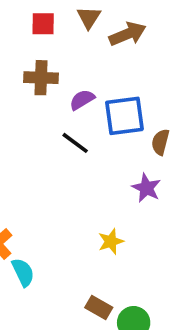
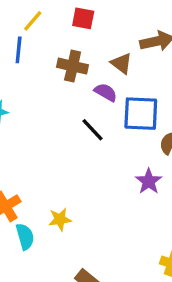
brown triangle: (89, 17) -> (121, 63), moved, turned -35
purple semicircle: (82, 100) -> (106, 92), turned 50
yellow star: (111, 241) -> (60, 219), moved

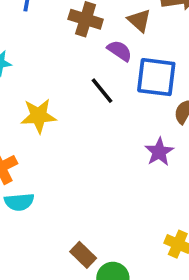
yellow star: (60, 219) -> (39, 116), moved, size x1.4
cyan semicircle: (25, 237) -> (19, 202), turned 96

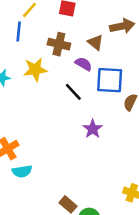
yellow star: (39, 116) -> (35, 70), moved
purple star: (159, 152) -> (93, 129), moved

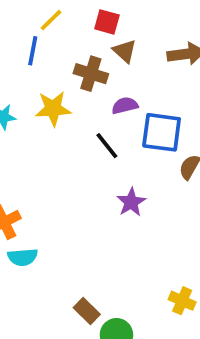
brown triangle: (96, 42) -> (125, 51), moved
purple semicircle: (83, 64) -> (125, 106), turned -48

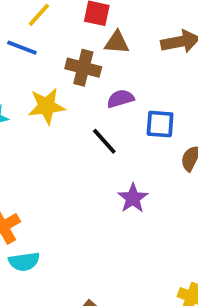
blue line: (33, 51) -> (22, 48), turned -76
brown triangle: (125, 51) -> (117, 42), turned -35
blue square: (162, 132) -> (160, 124), size x0.7

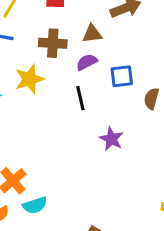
brown triangle: (117, 42) -> (92, 34), moved
black line: (104, 141) -> (80, 98), turned 40

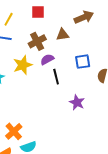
brown cross: (53, 43) -> (37, 41), turned -30
purple semicircle: (87, 62) -> (47, 59), moved

